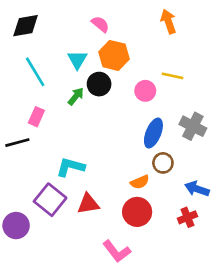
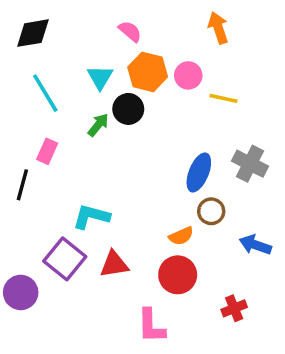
pink circle: (145, 91) -> (188, 75), moved
black line: (17, 143) -> (22, 185), turned -60
red cross: (187, 217) -> (234, 308), moved
pink L-shape: (117, 251) -> (151, 326), turned 36

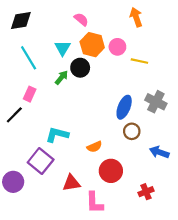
black line: (22, 185) -> (14, 115), turned 30
orange semicircle: (181, 236) -> (94, 147), moved
red triangle: (114, 264) -> (71, 183), moved

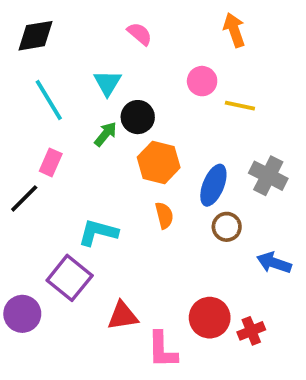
orange hexagon: (92, 45) -> (159, 162), moved
orange semicircle: (94, 147) -> (164, 215), moved, turned -80
red circle: (111, 171) -> (210, 318), moved

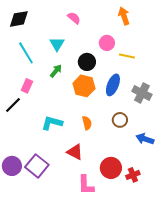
black circle: (138, 117) -> (87, 62), moved
blue ellipse: (213, 185) -> (113, 85), moved
orange semicircle: (164, 215) -> (87, 123), moved
purple square: (70, 278) -> (37, 166), moved
red triangle: (123, 316) -> (75, 152), moved, turned 36

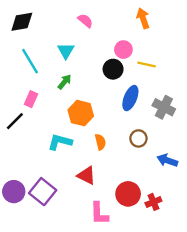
black circle: (87, 62) -> (113, 69), moved
orange hexagon: (84, 86) -> (81, 113), moved

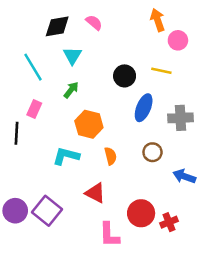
black diamond: (22, 22) -> (57, 26), moved
pink circle: (123, 50) -> (178, 40), moved
gray cross: (164, 107) -> (180, 118), turned -30
black line: (15, 121) -> (16, 133), turned -42

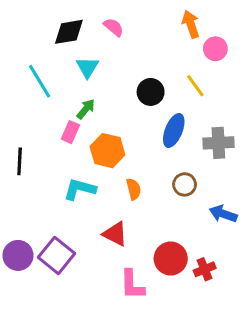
yellow line: (161, 71) -> (195, 86), turned 42
pink rectangle: (34, 109) -> (70, 132), moved

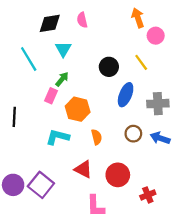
pink semicircle: (114, 27) -> (82, 20), turned -144
blue arrow: (223, 214) -> (160, 138), moved
red circle: (171, 258) -> (118, 175), moved

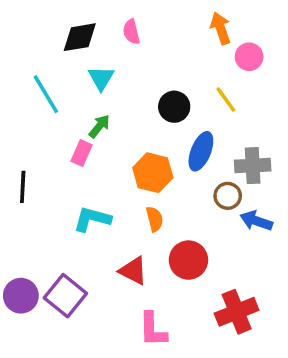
orange hexagon: (78, 109) -> (153, 173), moved
brown circle: (133, 134) -> (228, 196), moved
red circle: (118, 175) -> (188, 260), moved
red cross: (148, 195) -> (237, 312), size x1.6

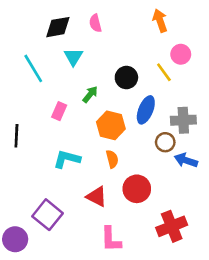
pink circle: (249, 57) -> (181, 54), moved
green arrow: (99, 126) -> (90, 94), moved
purple circle: (21, 296) -> (15, 239), moved

